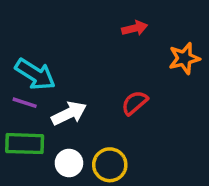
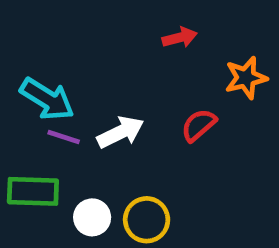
purple line: (25, 103) -> (64, 137), moved
red semicircle: (135, 103) -> (199, 125), moved
white arrow: (69, 113) -> (121, 132), moved

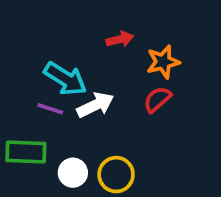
red arrow: (180, 38) -> (120, 39), moved
orange star: (246, 78) -> (163, 62), moved
cyan arrow: (47, 99) -> (65, 79), moved

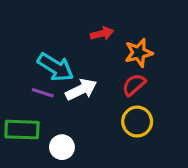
yellow circle: (116, 175) -> (137, 122), moved

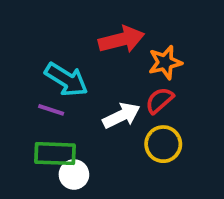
red arrow: (102, 34) -> (121, 40), size x1.6
white arrow: (81, 90) -> (121, 116), moved
green rectangle: (22, 130) -> (55, 154), moved

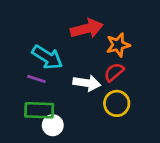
white arrow: (121, 116) -> (87, 83), turned 35

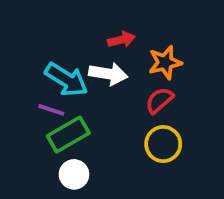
red arrow: (87, 29) -> (121, 40), size x0.6
white arrow: (87, 83) -> (108, 74), moved
green rectangle: (39, 110) -> (68, 135), moved, turned -32

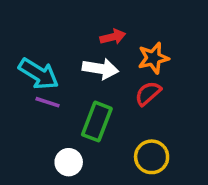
cyan arrow: (66, 80) -> (39, 74), moved
green rectangle: (68, 135) -> (97, 122), moved, turned -39
yellow circle: (163, 144) -> (152, 157), moved

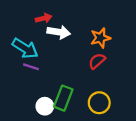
red arrow: (113, 37) -> (44, 18), moved
white arrow: (100, 69) -> (59, 32), moved
green rectangle: (97, 122) -> (63, 98), moved

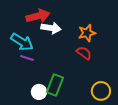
red arrow: (44, 18) -> (38, 16), size x1.6
red semicircle: (97, 61) -> (84, 53), turned 77
yellow circle: (99, 103) -> (101, 91), moved

